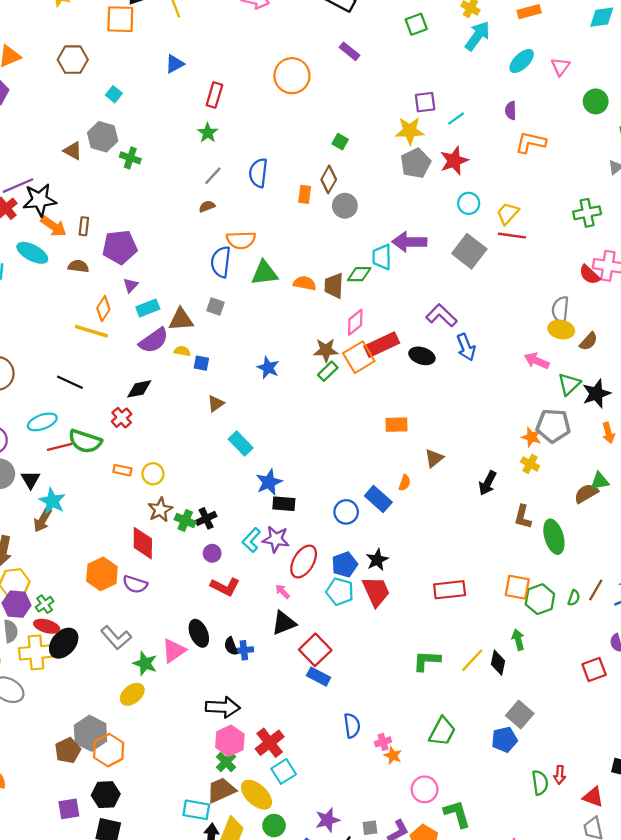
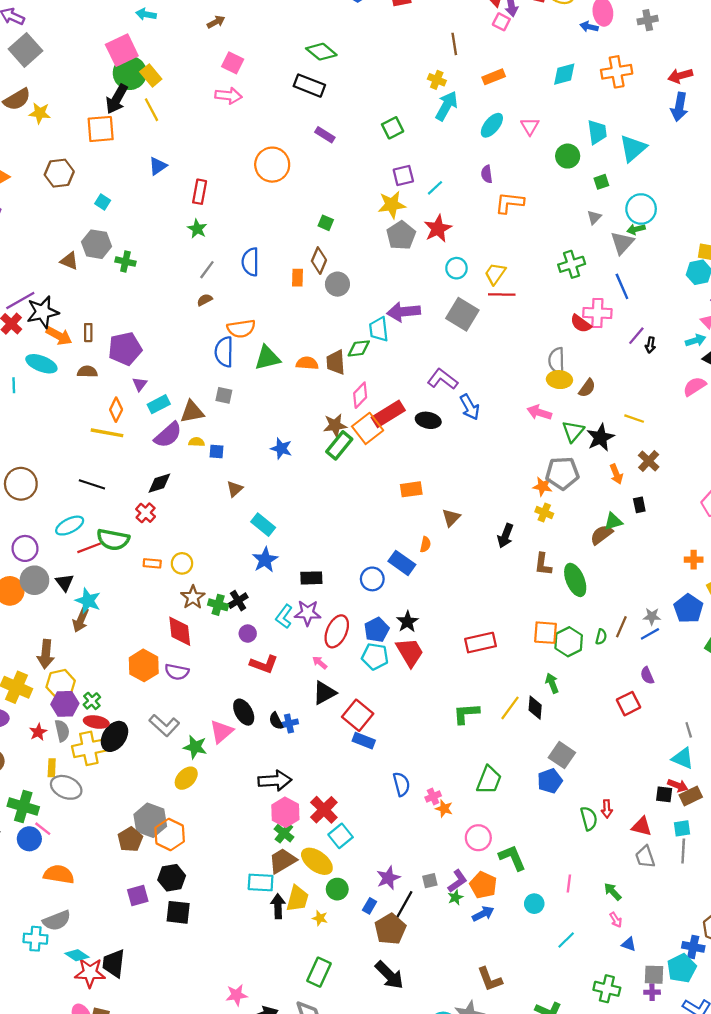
green square: (416, 24) -> (393, 128), moved
green rectangle: (328, 371) -> (339, 445), size x1.4
blue star: (269, 482) -> (265, 560), moved

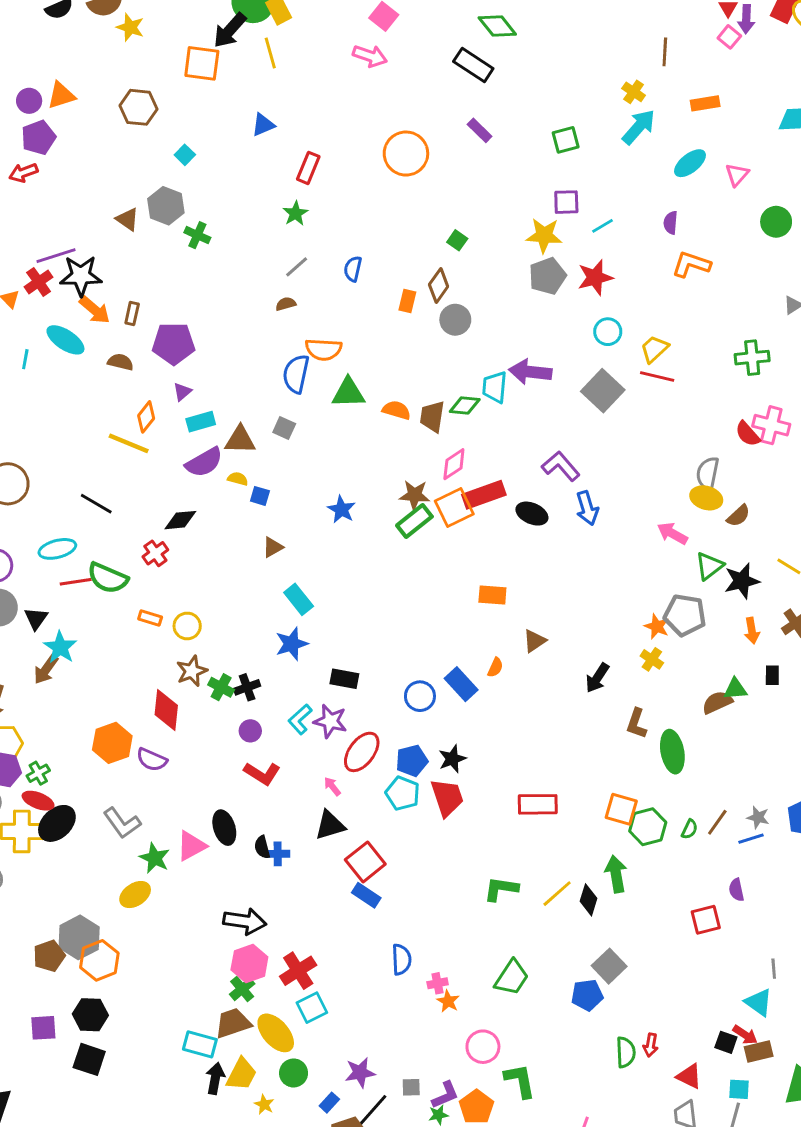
blue semicircle: (250, 262) -> (353, 269), size x0.7
green arrow: (552, 683) -> (616, 874), size x1.4

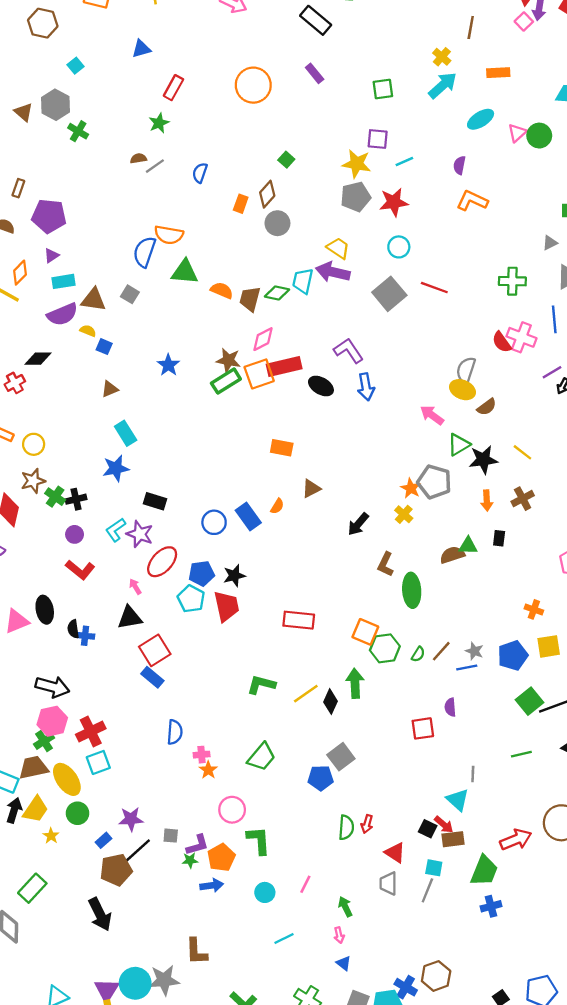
green circle: (776, 222) -> (539, 136), moved
brown semicircle: (286, 304) -> (138, 158), moved
yellow trapezoid: (654, 349) -> (338, 248), moved, turned 70

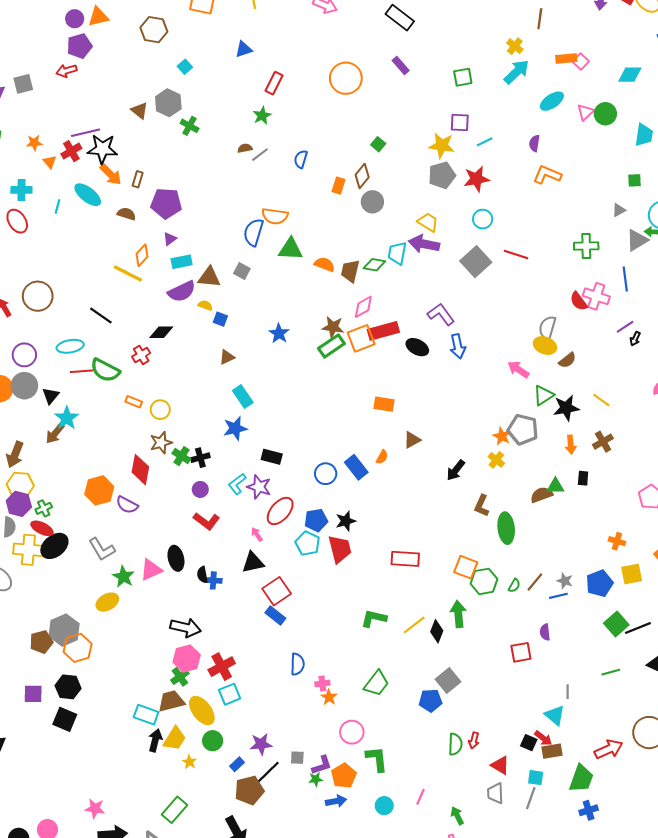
pink square: (524, 21) -> (581, 62), moved

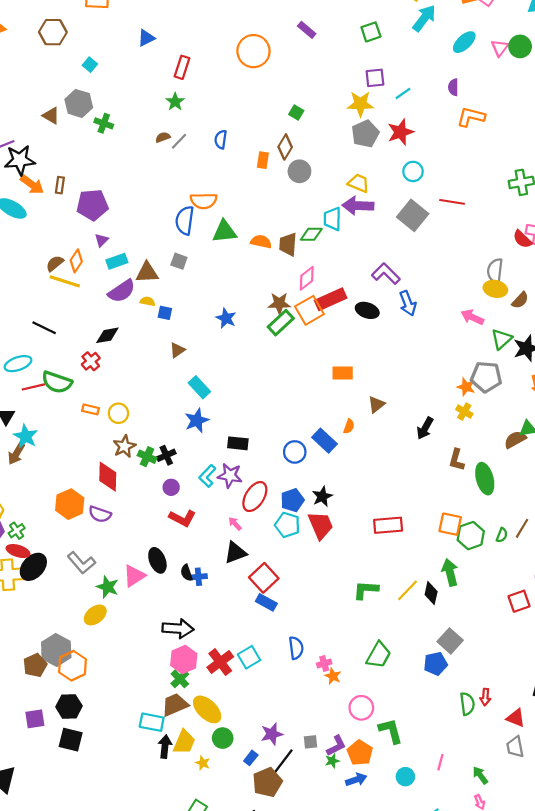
brown semicircle: (127, 214) -> (55, 263), moved, turned -48
cyan square: (230, 694) -> (249, 657), moved

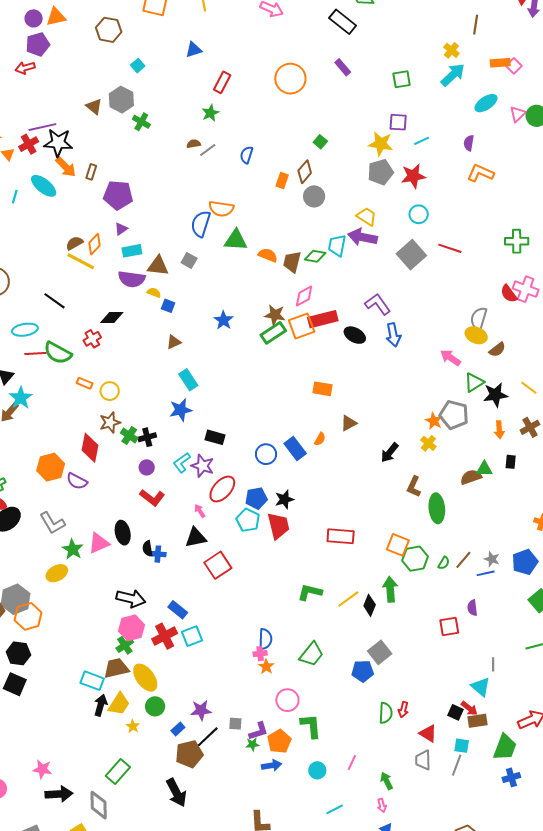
purple semicircle: (122, 291) -> (132, 279), turned 32
blue rectangle: (266, 602) -> (178, 610), moved
blue semicircle: (296, 648) -> (265, 639), moved

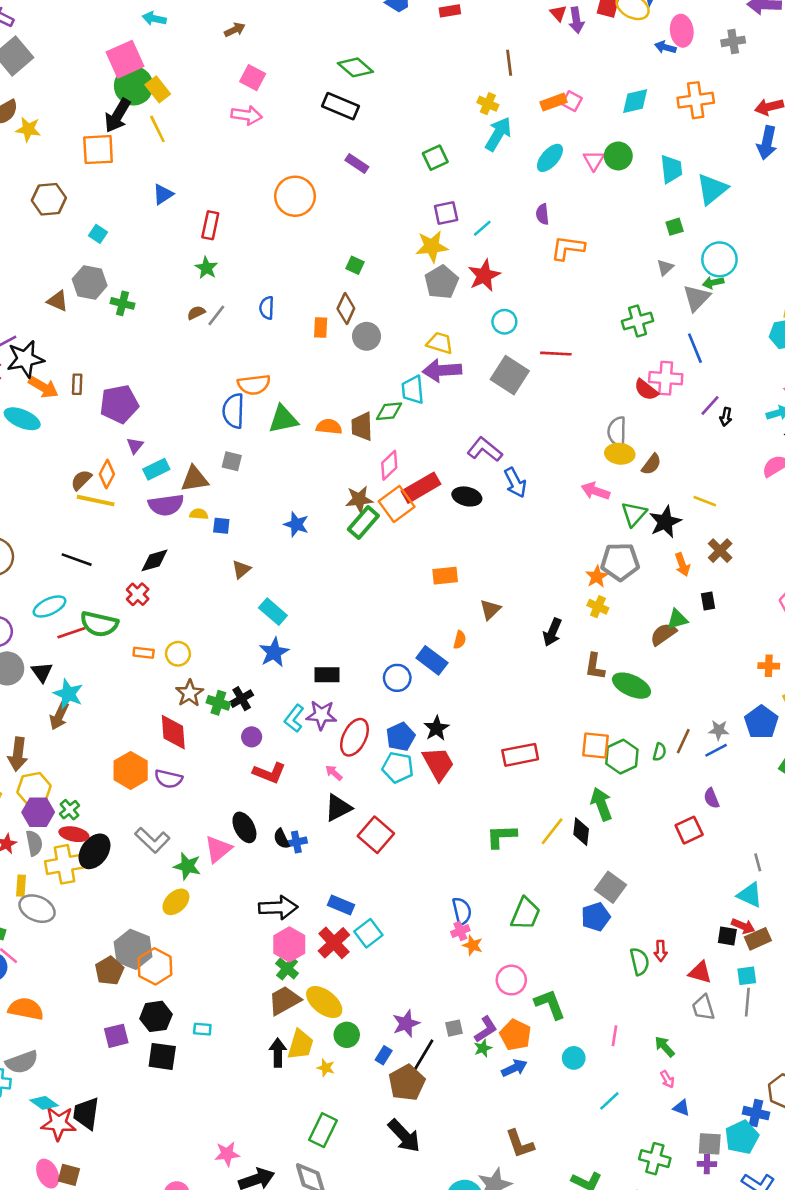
orange star: (434, 421) -> (597, 577), turned 30
green ellipse: (437, 508) -> (631, 686), turned -44
cyan rectangle: (92, 681) -> (202, 1029), moved, size x0.6

